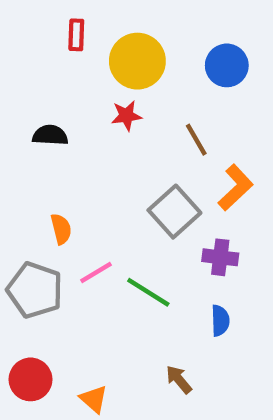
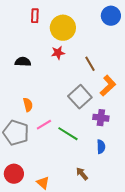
blue circle: (227, 65) -> (111, 16), moved

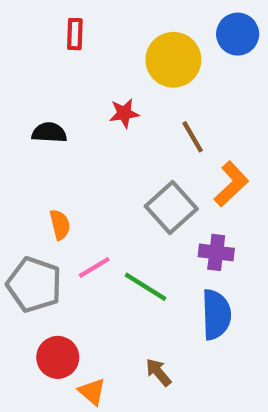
yellow circle: (63, 28) -> (173, 60), moved
blue semicircle: (101, 147) -> (216, 315), size x1.6
red circle: (14, 174) -> (58, 357), moved
brown arrow: (82, 174) -> (158, 372), moved

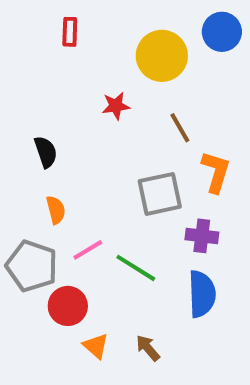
black semicircle: (49, 133) -> (46, 152), moved, turned 68
orange L-shape: (231, 184) -> (216, 172), turned -30
gray square: (171, 207) -> (160, 194), turned 30
red circle: (58, 357) -> (68, 306), moved
orange triangle: (92, 392) -> (96, 346), moved

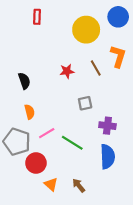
red star: (116, 106) -> (67, 71), moved
orange L-shape: (216, 172) -> (118, 56), moved
gray square: (160, 194) -> (85, 103), size x0.6

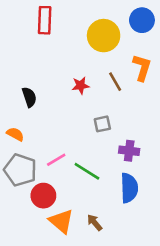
red rectangle: (37, 17) -> (45, 20), size x1.5
orange semicircle: (30, 112) -> (15, 134), moved, turned -48
orange triangle: (51, 184) -> (61, 221), size x1.5

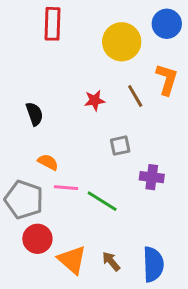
orange semicircle: (15, 134) -> (48, 162), moved
pink line: (56, 160) -> (66, 188), turned 36
blue semicircle: (129, 188) -> (153, 264), moved
red circle: (43, 196) -> (37, 239), moved

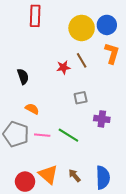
blue circle: (167, 24) -> (107, 25), moved
brown line: (135, 96) -> (82, 60), moved
pink line: (66, 188) -> (42, 135), moved
red circle: (37, 239) -> (25, 182), moved

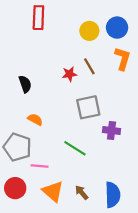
yellow circle: (82, 28) -> (89, 31), size x0.7
gray square: (81, 98) -> (88, 107), size x1.6
pink line: (42, 135) -> (40, 166), moved
red circle: (25, 182) -> (15, 188), moved

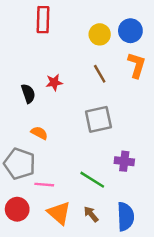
red star: (69, 74) -> (54, 82), moved
purple cross: (112, 131) -> (124, 161), moved
green line: (75, 148) -> (92, 180), moved

